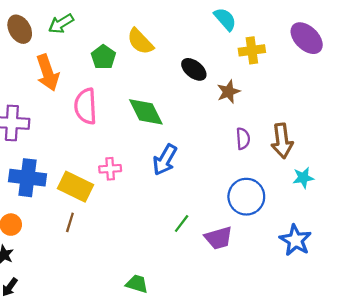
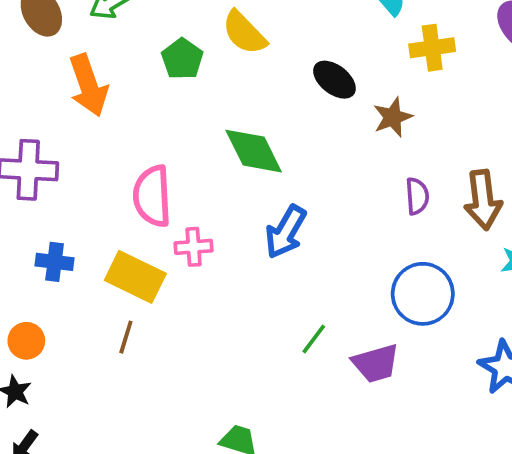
pink semicircle: (86, 106) -> (152, 196), moved
blue cross: (28, 178) -> (55, 262), size x0.6

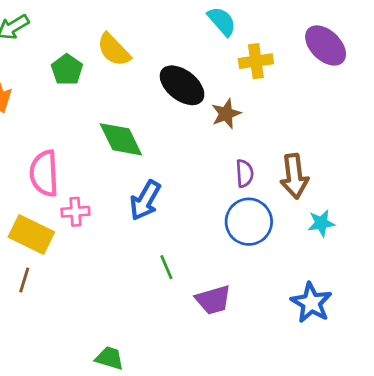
black ellipse: (334, 80) -> (182, 85), size x1.4
blue circle: (423, 294) -> (249, 222), moved
green line: (314, 339) -> (166, 267), moved, turned -60

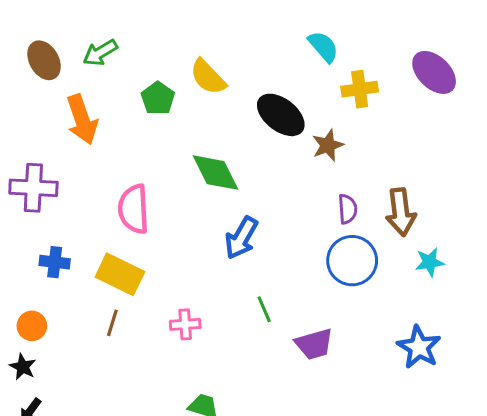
pink cross: (75, 212) -> (185, 324), moved

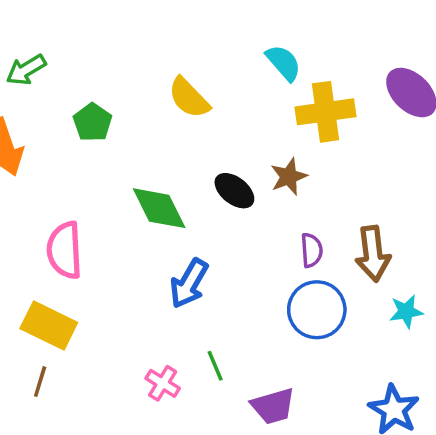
yellow semicircle: (208, 77) -> (189, 98), moved
yellow cross: (360, 89) -> (326, 112), size x1.4
black ellipse: (281, 115) -> (234, 191), moved, size x0.7
pink cross: (185, 324) -> (163, 383), moved, turned 36

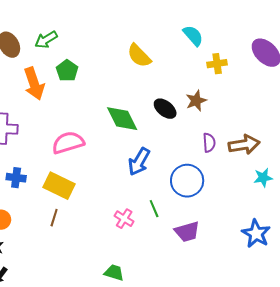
yellow cross: (326, 112) -> (217, 64), size x0.6
green pentagon: (93, 122) -> (67, 71), moved
pink semicircle: (65, 250) -> (68, 143), turned 76
brown arrow: (373, 254) -> (244, 145), turned -92
blue circle: (317, 310) -> (187, 181), moved

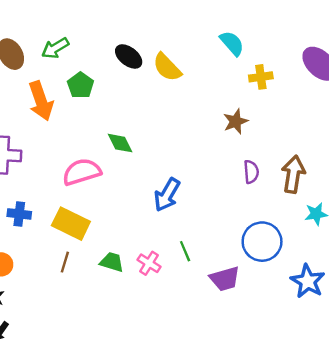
black ellipse: (165, 109) -> (129, 56), moved
green diamond: (122, 119) -> (120, 143), moved, size x0.7
brown arrow: (244, 145) -> (293, 174), turned -72
blue circle: (187, 181) -> (262, 242), moved
green trapezoid: (114, 273) -> (112, 262), moved

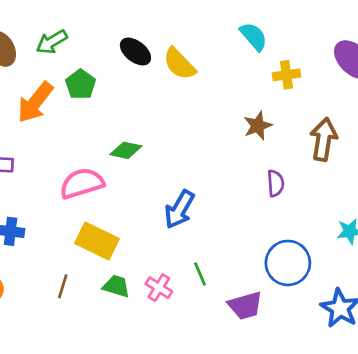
orange arrow: (41, 101) -> (35, 102), turned 57
green diamond: (120, 143) -> (126, 150), turned -52
brown arrow: (293, 174) -> (324, 139), moved
yellow rectangle: (71, 224) -> (97, 241), moved

